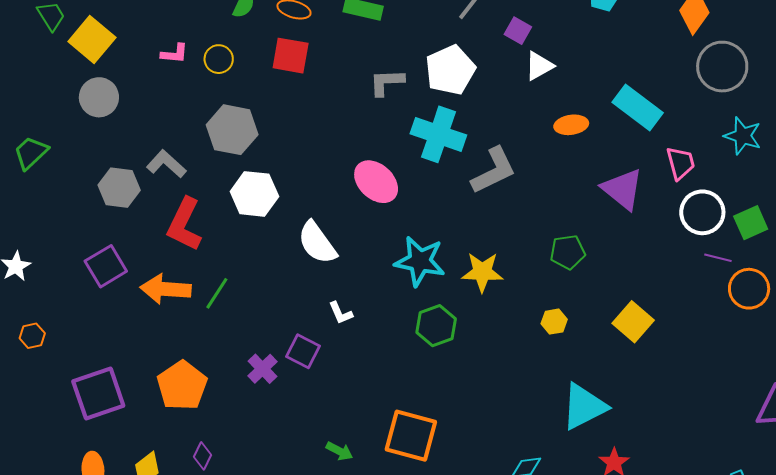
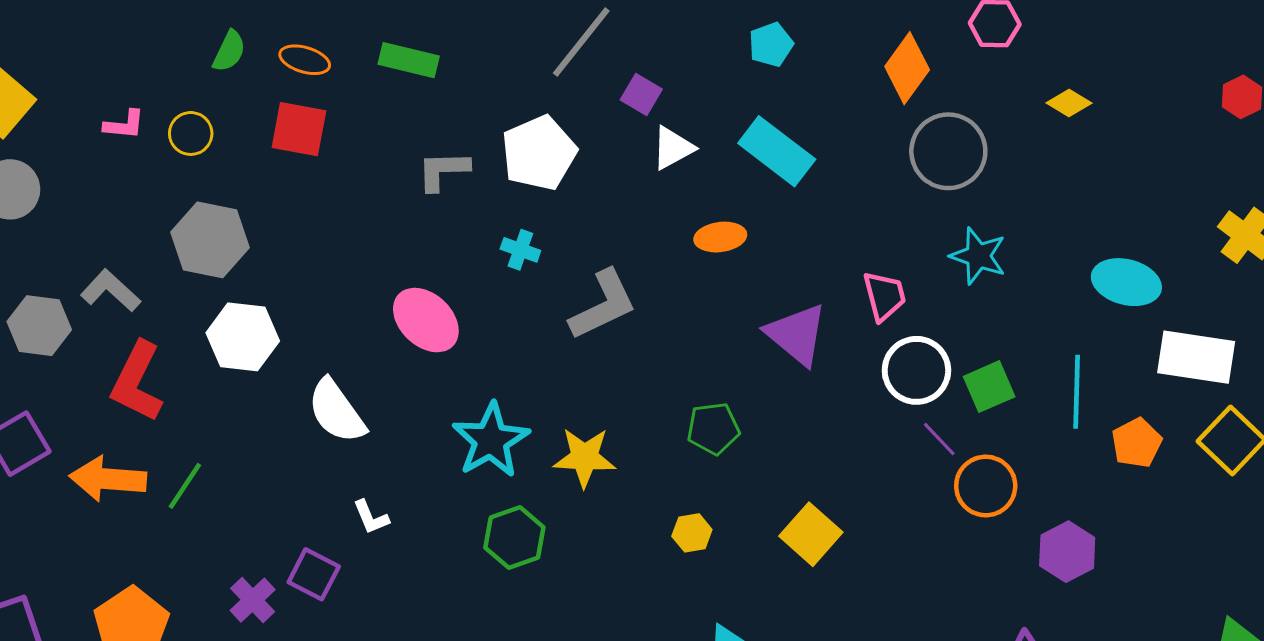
cyan rectangle: (638, 107) -> (777, 151), moved
cyan cross: (438, 134) -> (520, 250), size x0.5
purple line: (718, 258) -> (939, 439), turned 32
cyan star: (420, 261) -> (491, 440), turned 30

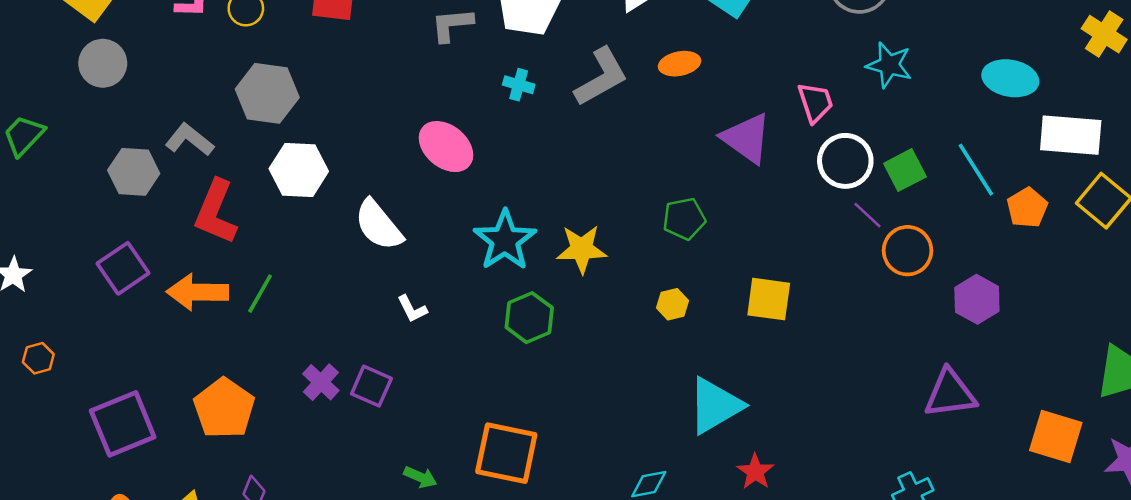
gray L-shape: (603, 305) -> (601, 77), moved
cyan line: (1077, 392) -> (976, 170), turned -30
yellow square: (811, 534) -> (769, 299), turned -30
purple square: (314, 574) -> (371, 386), moved

